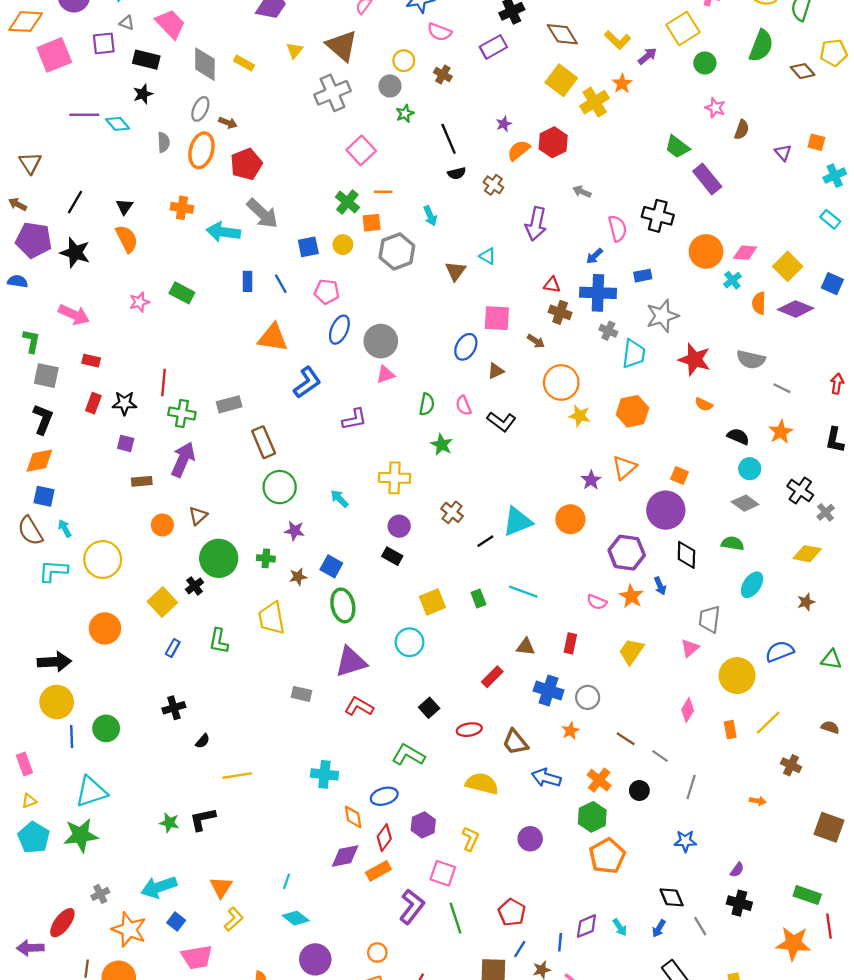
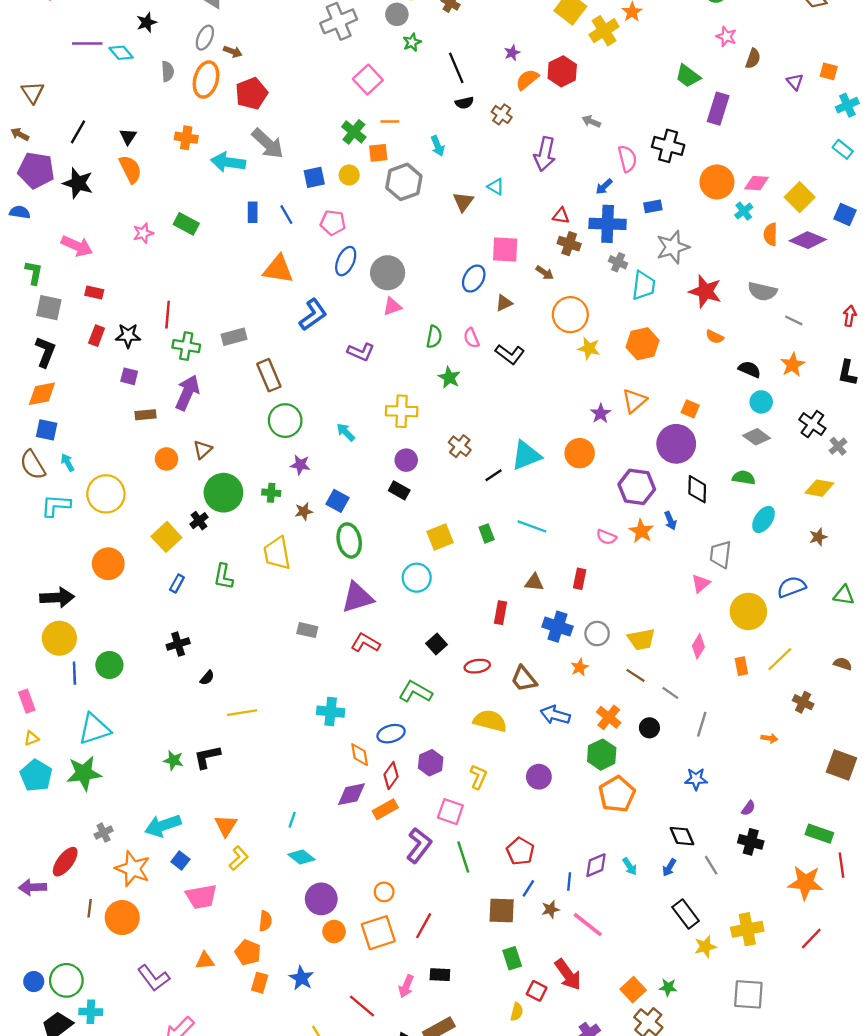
purple rectangle: (707, 179) -> (718, 109), turned 56
purple L-shape: (354, 419) -> (361, 352), turned 35
yellow trapezoid: (631, 651) -> (641, 639), moved, turned -136
red rectangle: (492, 677) -> (500, 613), turned -35

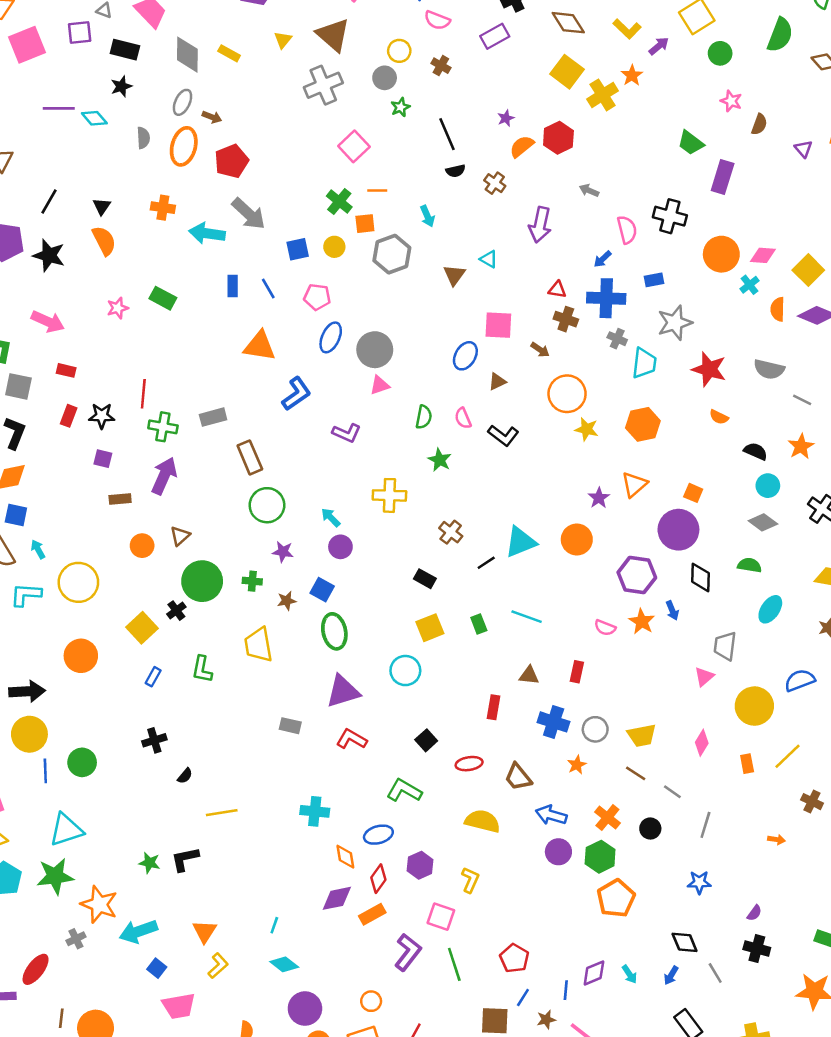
purple circle: (406, 460) -> (340, 547), moved
black rectangle: (399, 490) -> (425, 579), moved
purple circle: (539, 777) -> (558, 852), moved
orange star: (133, 869) -> (99, 904), moved

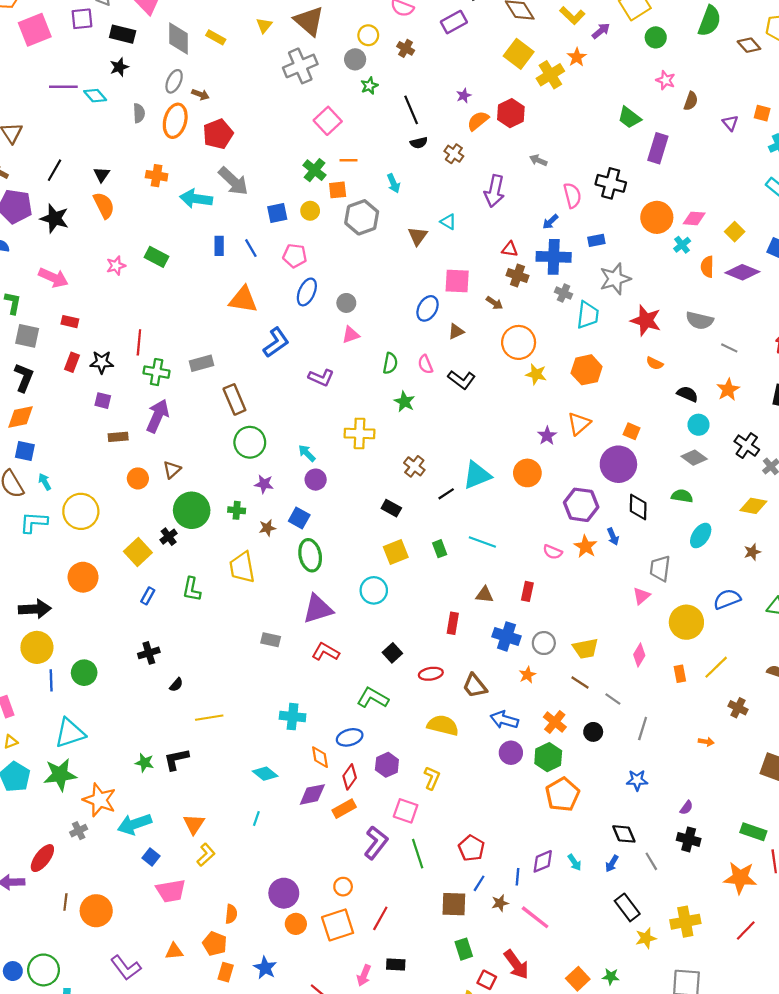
yellow square: (808, 270) -> (735, 232), size x0.7
gray circle: (375, 350) -> (346, 303), size x0.6
cyan diamond: (284, 964) -> (265, 774), moved

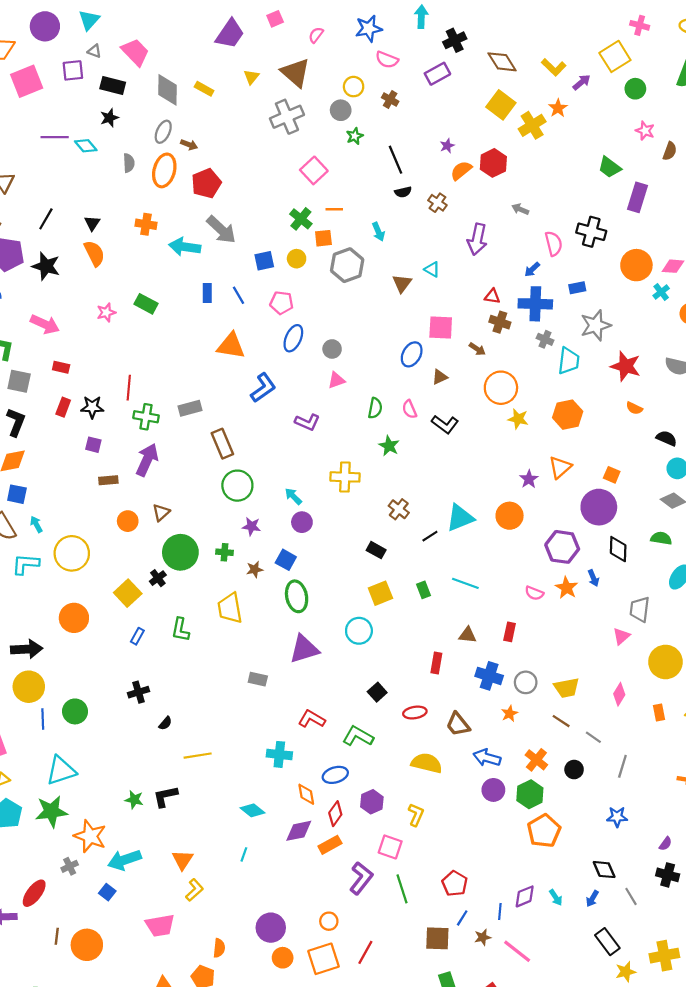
red L-shape: (325, 652) -> (312, 719), moved
blue square: (151, 857) -> (107, 892), moved

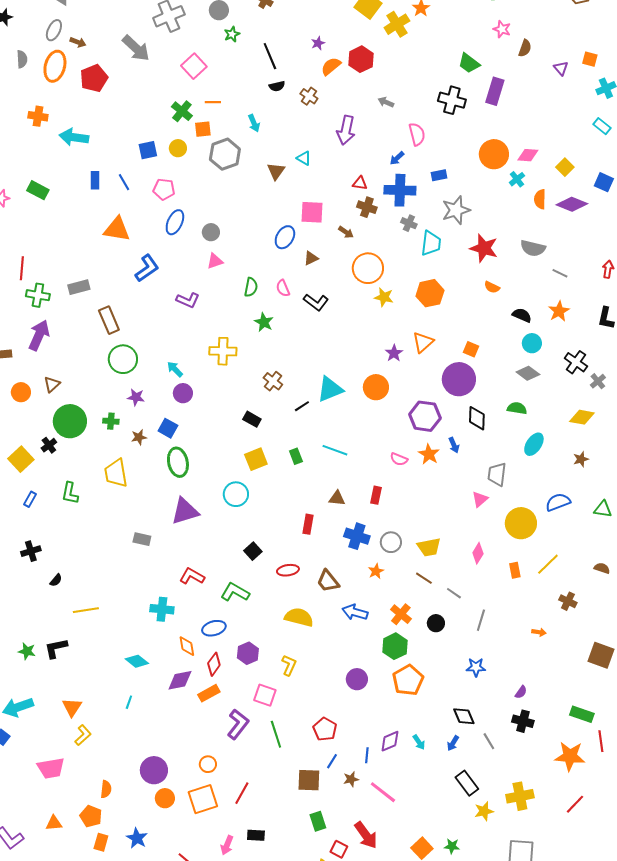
gray arrow: (221, 230) -> (136, 48), moved
black cross: (591, 232) -> (452, 100), moved
purple circle: (493, 790) -> (357, 679), moved

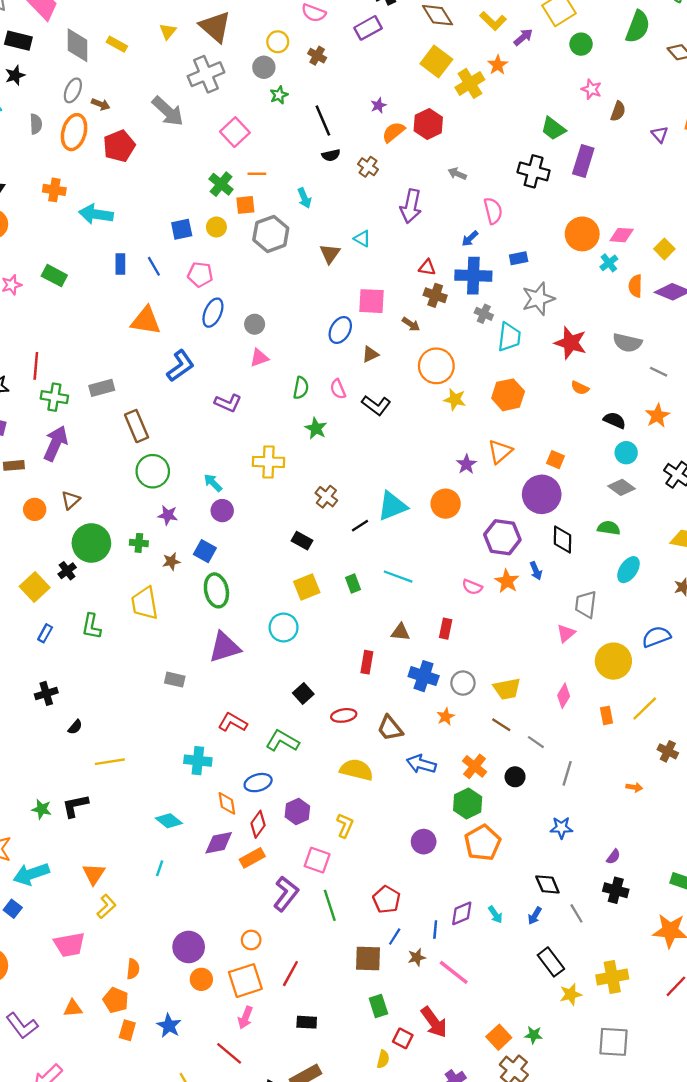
pink arrow: (227, 845) -> (245, 1018), moved

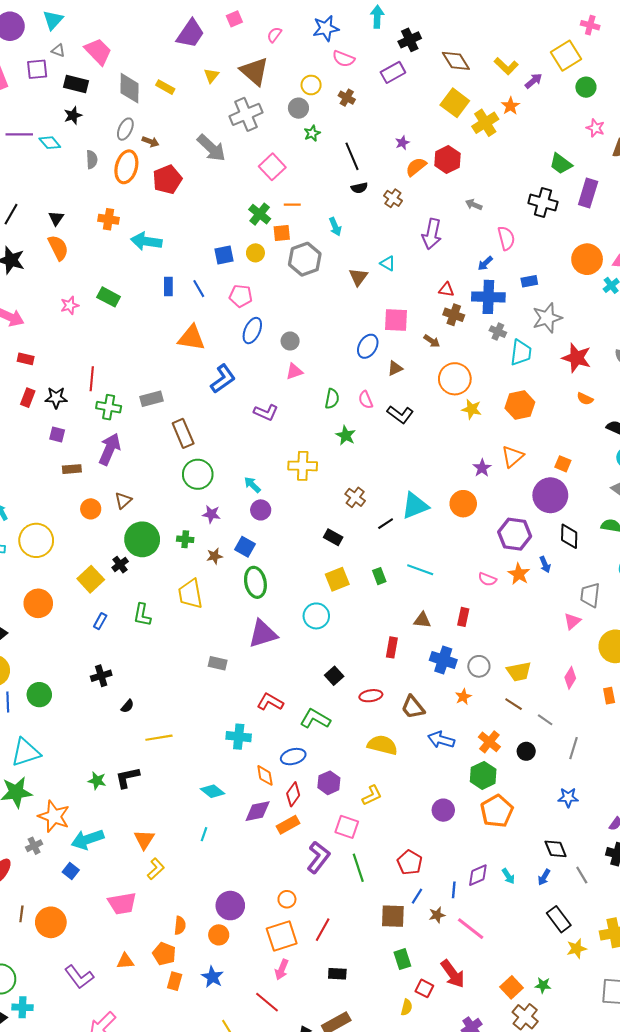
yellow L-shape: (345, 825) -> (372, 795), turned 40
orange circle: (201, 979) -> (219, 935), moved

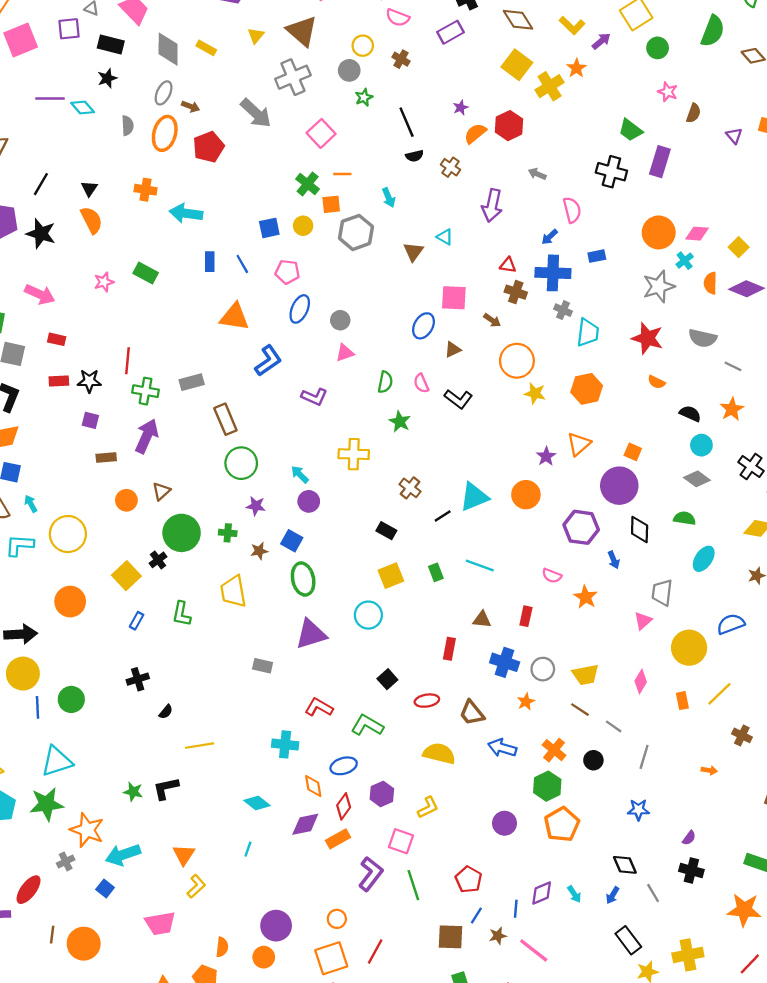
gray star: (547, 318) -> (659, 286), moved
red rectangle: (28, 398) -> (59, 381), turned 66
orange star: (519, 574) -> (586, 597), moved

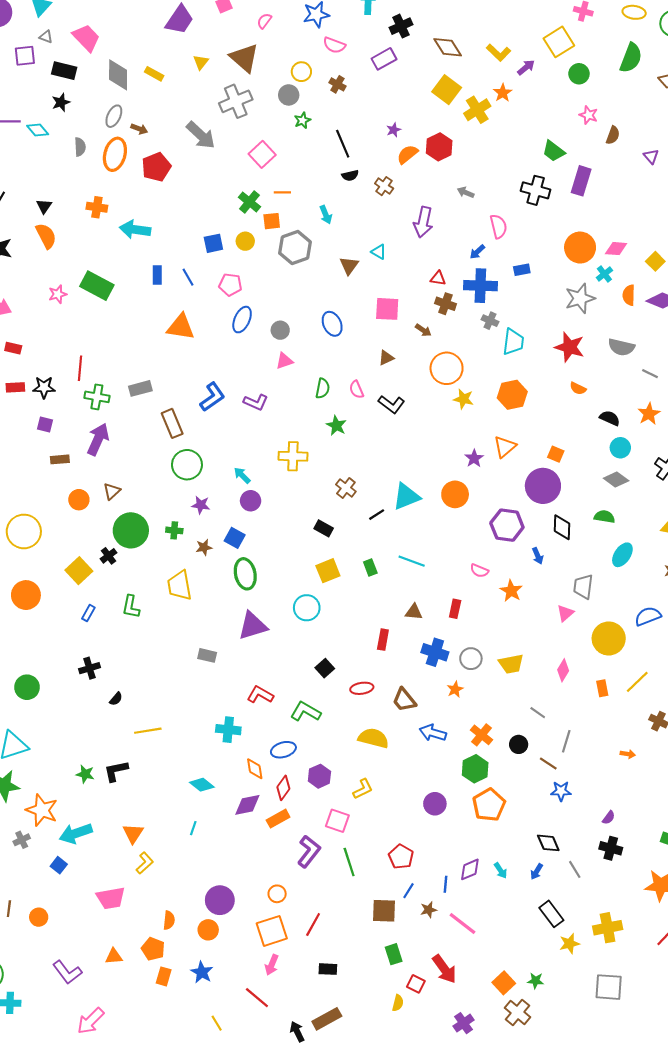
green rectangle: (146, 273) -> (97, 286), size x1.4
blue ellipse: (423, 326) -> (332, 324), moved, turned -55
blue L-shape: (268, 361) -> (212, 397), moved
brown line: (580, 710) -> (548, 763), moved
orange circle: (84, 944) -> (39, 917), size x0.6

